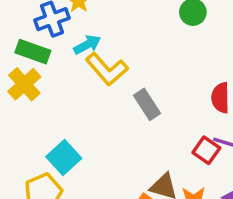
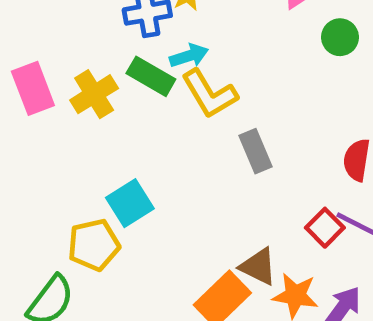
green rectangle: (33, 52) -> (151, 76), moved

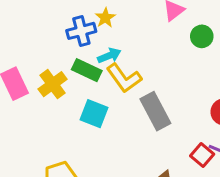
gray rectangle: (256, 151) -> (155, 111), size x1.4
cyan square: (130, 203) -> (94, 114), moved, turned -32

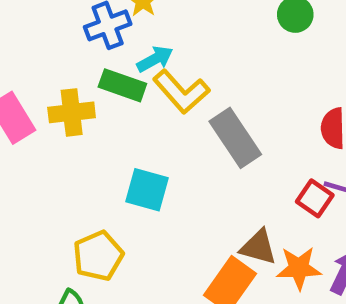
yellow cross: (53, 84) -> (72, 112), turned 36
cyan square: (94, 114) -> (147, 190), moved

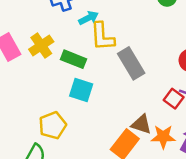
green rectangle: (122, 85) -> (73, 59), moved
yellow L-shape: (181, 92) -> (102, 37), turned 36
yellow cross: (72, 112) -> (41, 45), turned -30

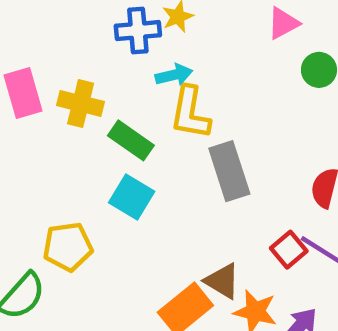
yellow cross: (41, 45) -> (81, 104), turned 35

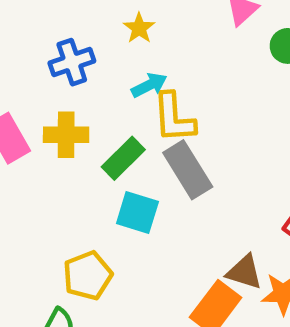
blue cross: (138, 31) -> (72, 62), moved
green rectangle: (131, 140) -> (123, 158), turned -66
gray rectangle: (229, 171) -> (188, 170), moved

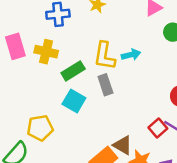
cyan arrow: (149, 85) -> (131, 55), moved
gray rectangle: (188, 170) -> (105, 85), size x0.7

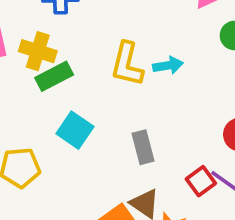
green rectangle: (73, 71) -> (54, 76), moved
gray rectangle: (105, 85) -> (143, 147), moved

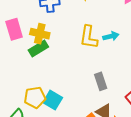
green rectangle: (54, 76) -> (38, 49), moved
cyan square: (75, 130) -> (53, 100), moved

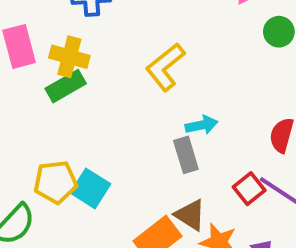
cyan arrow: (111, 36) -> (202, 125), moved
yellow L-shape: (89, 37) -> (165, 67), turned 40

